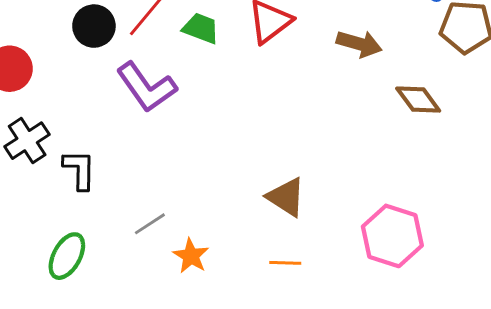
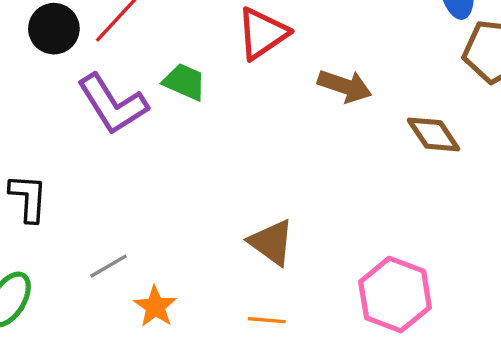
green trapezoid: (201, 28) -> (184, 82), moved
brown arrow: (359, 44) -> (345, 86), moved

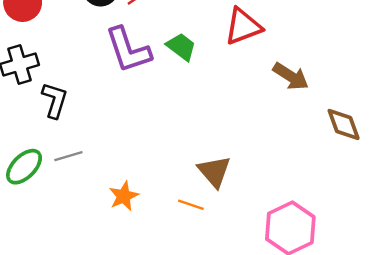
gray line: (109, 266) -> (68, 156), moved
orange line: (267, 320) -> (191, 205), moved

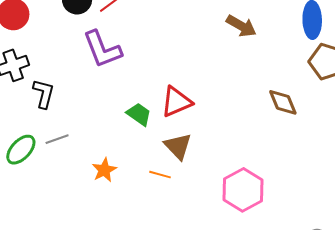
red triangle: (243, 26) -> (176, 102), moved
green trapezoid: (181, 47) -> (139, 114), moved
brown arrow: (291, 76) -> (241, 26), moved

